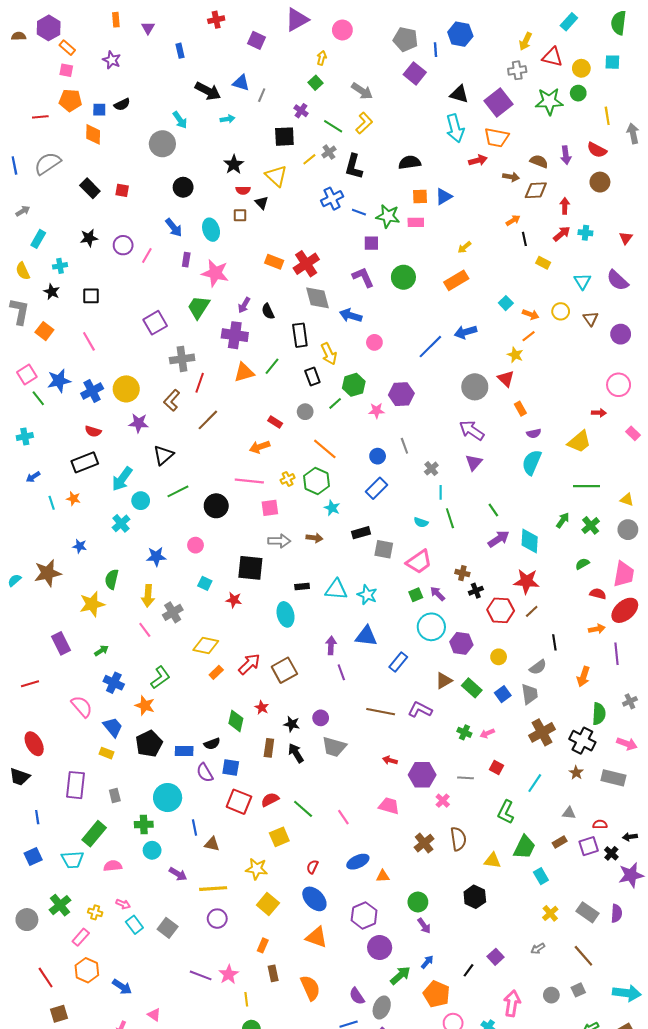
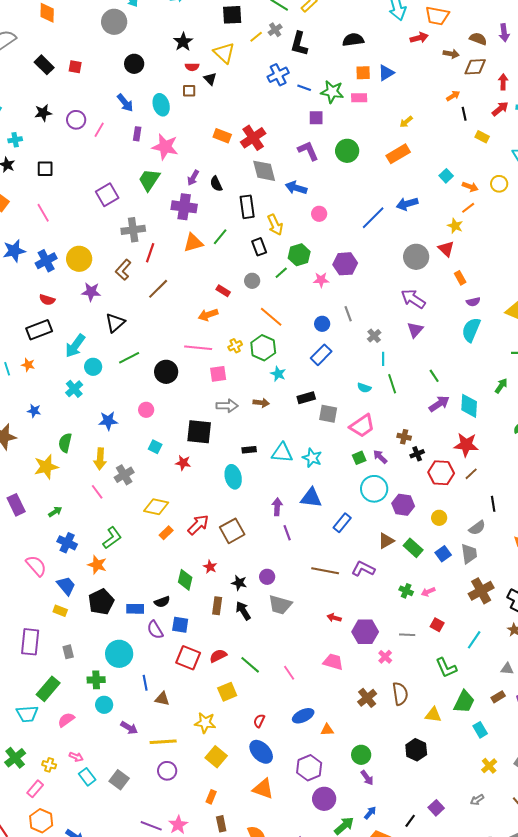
green L-shape: (506, 812) -> (446, 668), turned -50
pink semicircle: (113, 866) -> (66, 720), turned -30

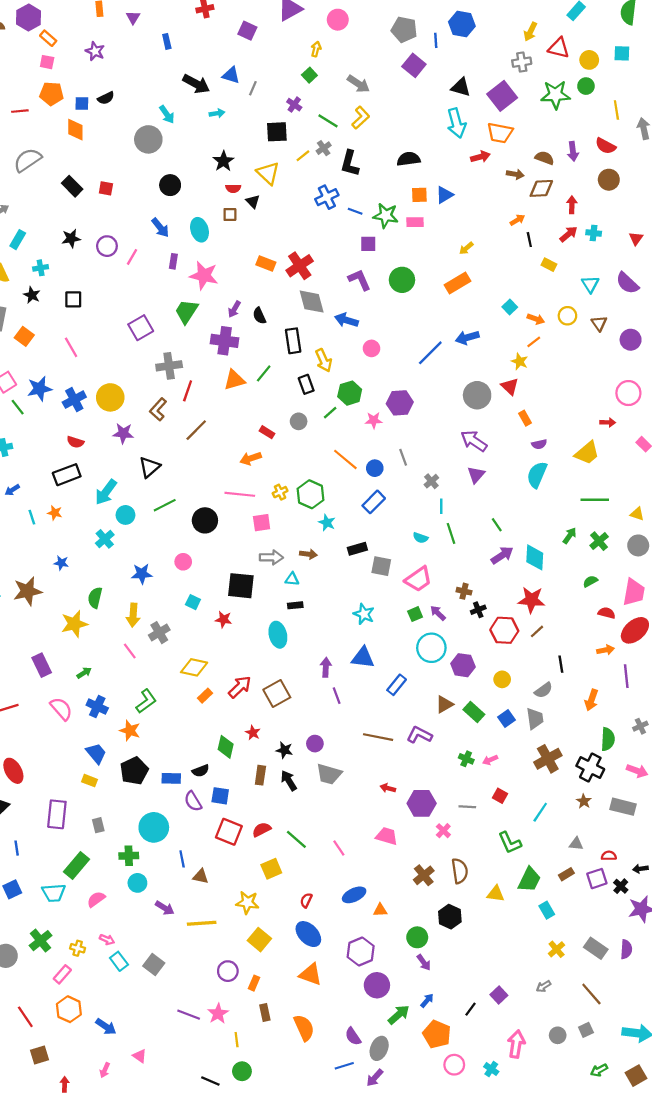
orange line: (271, 317) -> (345, 459), moved
cyan triangle: (282, 453) -> (292, 579), moved, size x0.6
pink semicircle: (36, 566) -> (61, 709), moved
black hexagon: (416, 750) -> (450, 917), moved
purple circle: (167, 771) -> (228, 971), moved

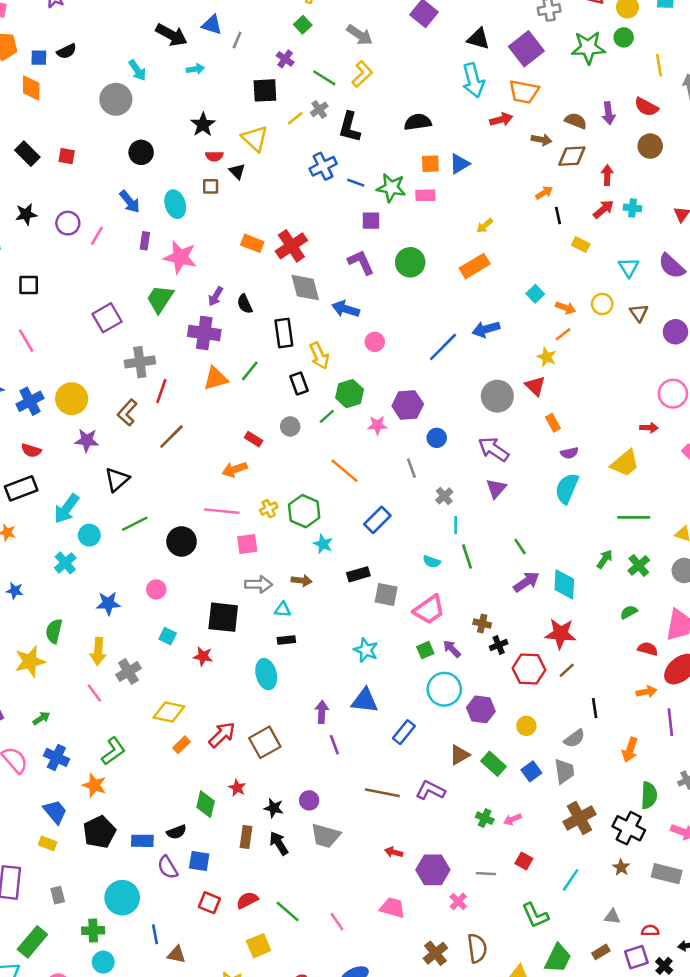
blue circle: (375, 468) -> (437, 438), moved
red square: (229, 832) -> (209, 903), size x0.7

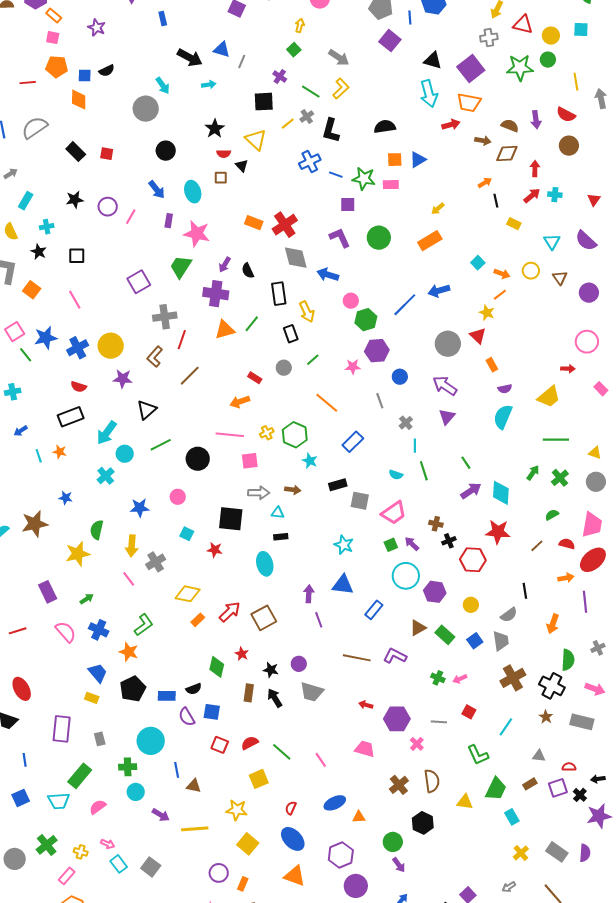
green hexagon: (350, 394) -> (366, 320), moved
brown line: (567, 670) -> (537, 546), moved

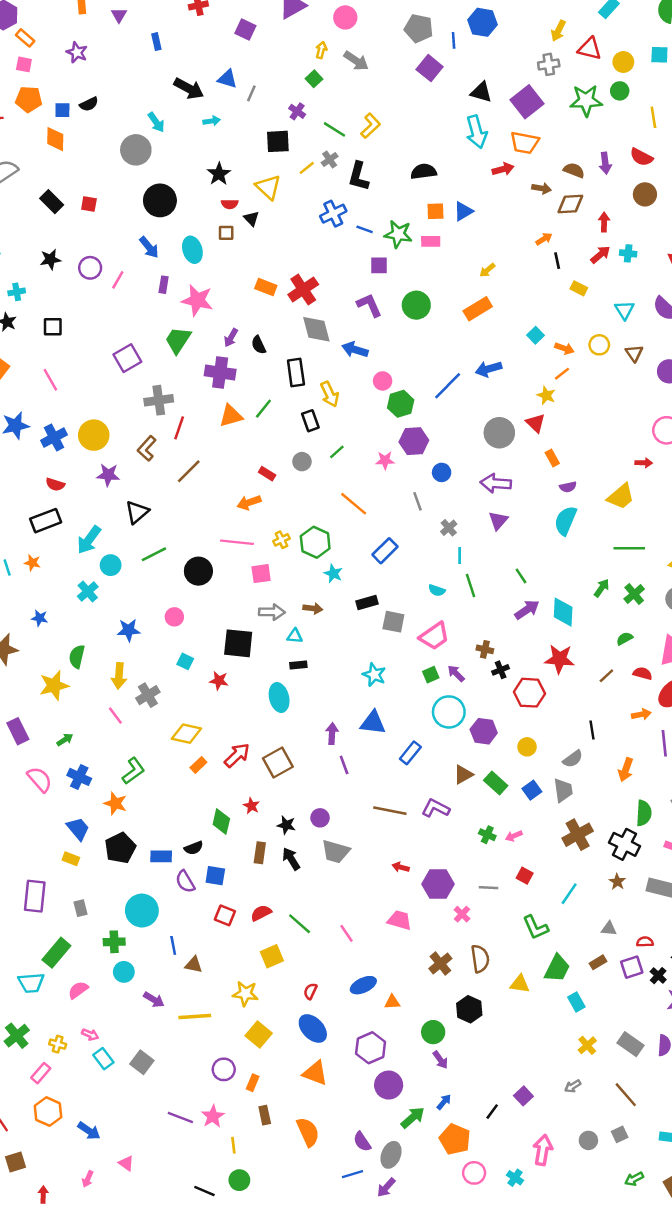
gray arrow: (339, 58) -> (356, 61), moved
black circle: (166, 151) -> (160, 200), size x1.4
purple arrow: (445, 386) -> (496, 483), turned -30

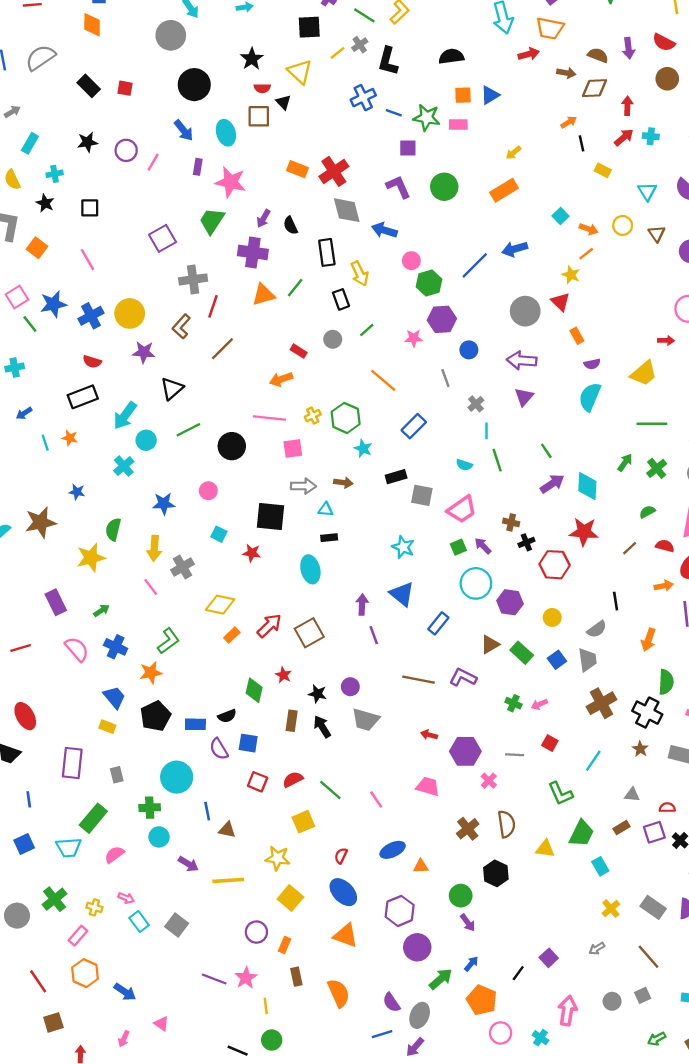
brown square: (226, 233) -> (259, 116), size x1.5
blue triangle: (373, 723) -> (402, 594), turned 32
orange star: (115, 803) -> (151, 673), turned -30

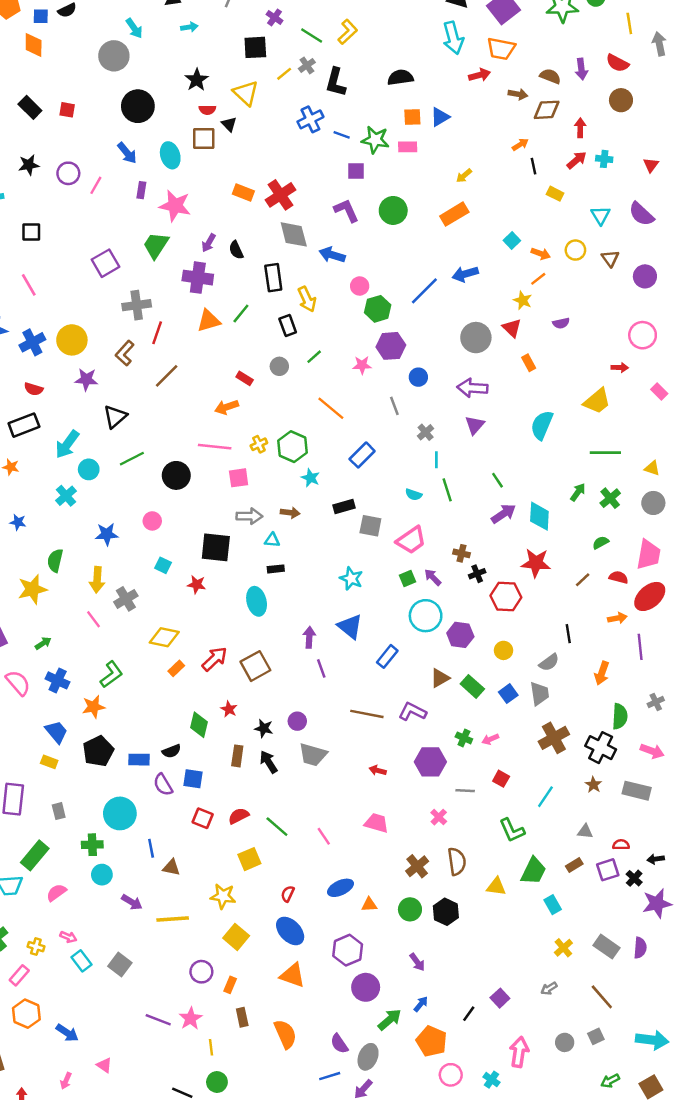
purple semicircle: (592, 364) -> (561, 323), moved
purple hexagon: (465, 751) -> (430, 762), moved
green circle: (461, 896) -> (410, 909), moved

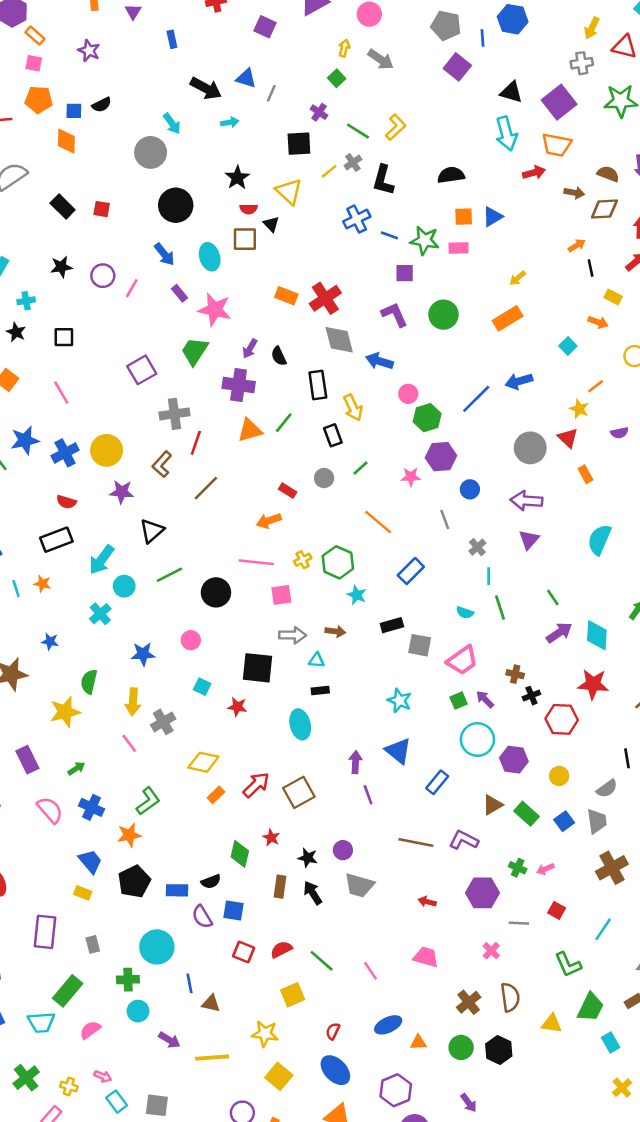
purple rectangle: (141, 190) -> (179, 293), turned -49
orange arrow: (541, 254) -> (598, 322), moved
gray square: (120, 965) -> (157, 1105), turned -30

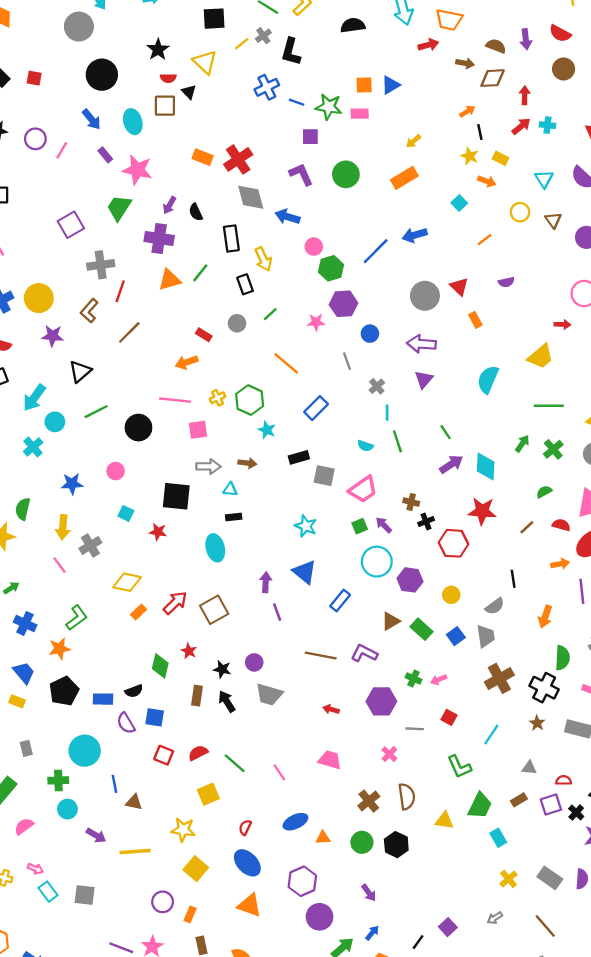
black semicircle: (451, 175) -> (353, 25), moved
yellow star: (579, 409) -> (470, 156), moved

